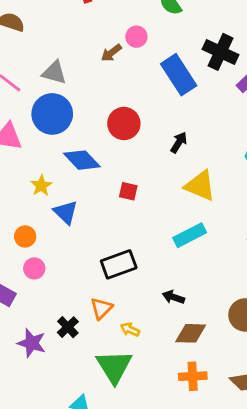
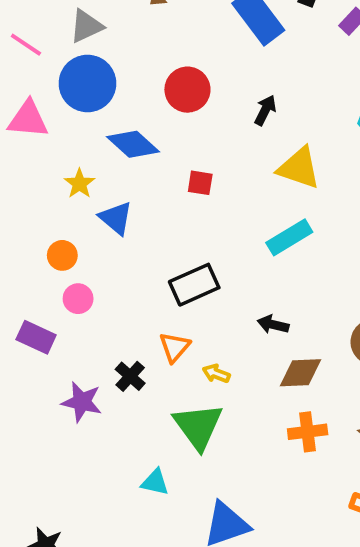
gray triangle: (54, 73) -> (86, 26), turned -36

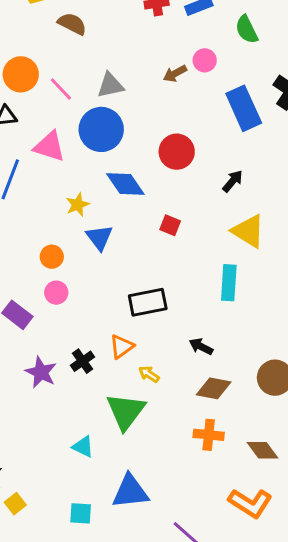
cyan rectangle: (289, 237) -> (229, 283), turned -68

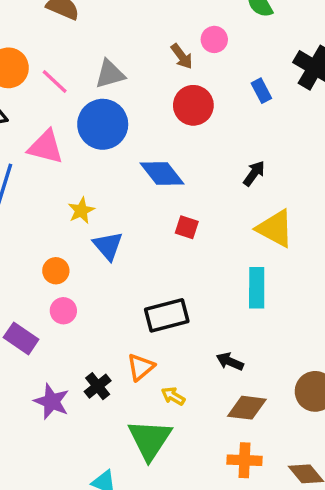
brown arrow: (175, 74) -> (182, 56), turned -95
blue rectangle: (244, 108) -> (261, 91), size x0.5
red circle: (177, 152) -> (193, 105), moved
blue diamond: (125, 184) -> (162, 173), moved

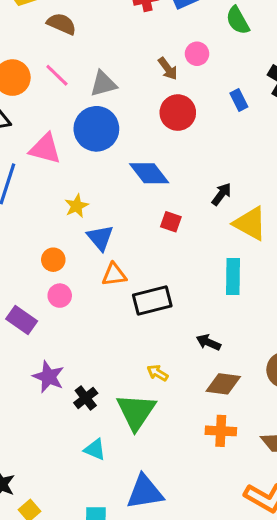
pink line: (55, 81) -> (57, 75), moved
black arrow: (254, 173) -> (222, 194), moved
orange triangle: (141, 367) -> (114, 275), moved, turned 32
black cross: (98, 386) -> (86, 398), moved

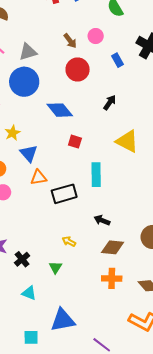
pink circle: (197, 54) -> (96, 36), moved
black arrow: (222, 194) -> (110, 103), moved
cyan rectangle: (233, 277) -> (96, 175), moved
green triangle: (136, 412) -> (55, 267), size x0.5

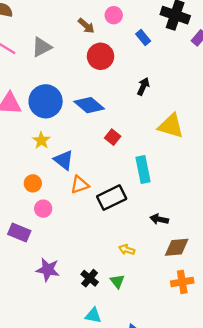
blue circle: (24, 82) -> (46, 101), moved
red square: (75, 142) -> (113, 137), turned 32
black cross: (22, 259) -> (90, 278), moved

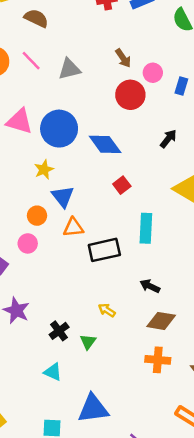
pink circle: (114, 15) -> (153, 73), moved
blue rectangle: (143, 37) -> (181, 86), turned 42
orange circle: (33, 183) -> (37, 216), moved

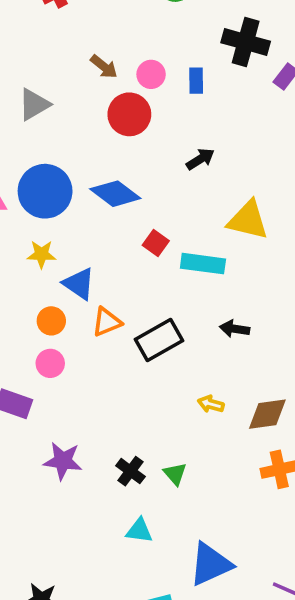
black arrow: (168, 139) -> (200, 159), turned 36
yellow star: (44, 170) -> (41, 254), turned -30
cyan rectangle: (146, 228) -> (203, 264), moved, turned -68
black arrow: (150, 286) -> (235, 329), moved
yellow arrow: (107, 310) -> (211, 404), moved

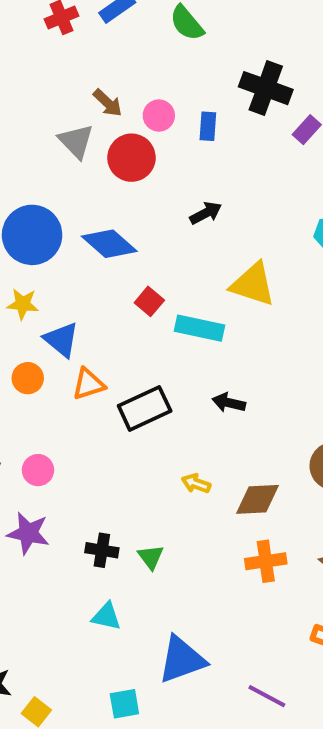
gray triangle: (34, 105) -> (76, 141), moved, turned -48
pink circle: (50, 363) -> (38, 470), moved
black cross: (131, 471) -> (102, 550), turned -32

